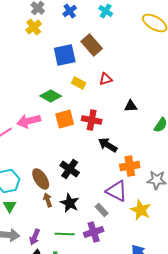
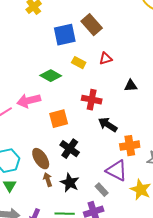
orange square: (65, 119) -> (59, 119), moved

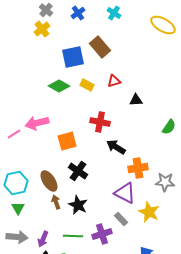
green diamond: (51, 76) -> (59, 86), moved
black triangle: (131, 86) -> (136, 100), moved
gray rectangle: (102, 190) -> (121, 219), moved

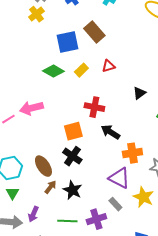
yellow rectangle: (87, 85) -> (81, 70), turned -72
black triangle: (136, 100) -> (139, 93), moved, turned -32
orange square: (67, 141) -> (73, 131), moved
brown arrow: (56, 202) -> (50, 187), turned 56
purple arrow: (43, 239) -> (33, 214), moved

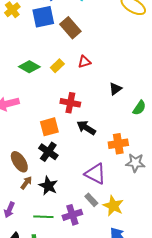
blue square: (67, 42) -> (43, 17), moved
orange cross: (132, 153) -> (118, 144), moved
yellow star: (143, 197) -> (113, 206), moved

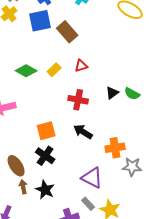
red cross: (70, 103) -> (78, 100), moved
green semicircle: (139, 108) -> (132, 94), moved, turned 84
brown arrow: (26, 183) -> (23, 187), turned -48

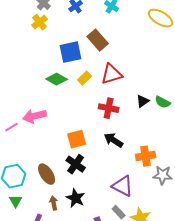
blue square: (40, 21) -> (71, 52), moved
red triangle: (81, 66) -> (112, 74), size x1.6
brown arrow: (23, 187) -> (54, 203), moved

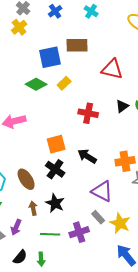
brown rectangle: (98, 40) -> (77, 45), turned -50
red triangle: (112, 74) -> (112, 69), moved, turned 30
black arrow: (114, 140) -> (87, 156), moved

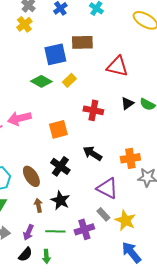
orange square: (56, 144) -> (58, 129), moved
purple arrow: (16, 227) -> (28, 232), moved

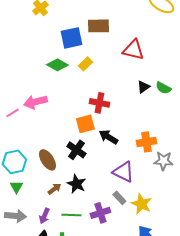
red cross: (93, 110) -> (99, 103), moved
orange square: (58, 129) -> (85, 124), moved
brown arrow: (38, 205) -> (54, 189), turned 64

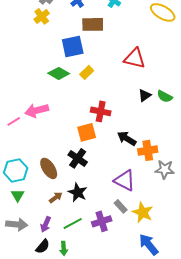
brown rectangle: (98, 26) -> (93, 24), moved
black arrow: (108, 137) -> (127, 138), moved
green line: (71, 215) -> (73, 223), turned -30

